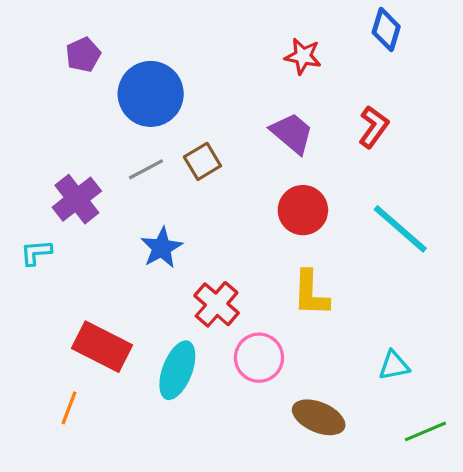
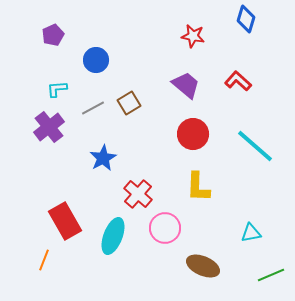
blue circle: (151, 94) -> (96, 60), size x0.6
red L-shape: (374, 127) -> (238, 81), turned -84
cyan L-shape: (36, 252) -> (57, 89), moved
red rectangle: (102, 347) -> (65, 221), turned 33

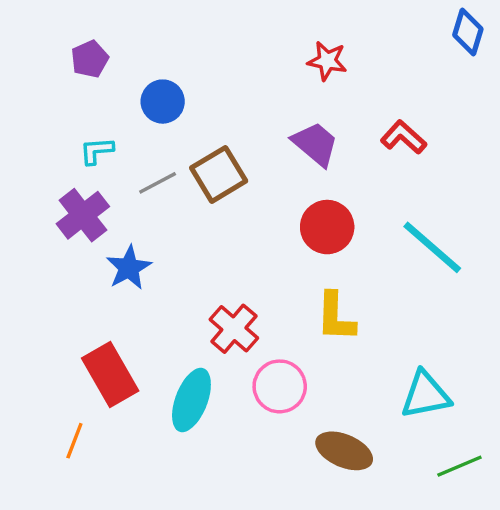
blue diamond: (246, 19) -> (468, 32), moved
brown square: (129, 103) -> (219, 174), size x1.4
blue star: (103, 158) -> (129, 268), moved
cyan triangle: (251, 233) -> (426, 395), size x1.5

